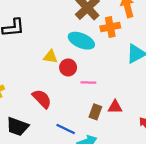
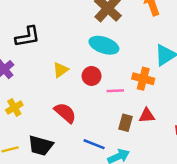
orange cross: (110, 27) -> (143, 79), moved, turned 30
yellow triangle: (50, 57) -> (61, 70), moved, turned -40

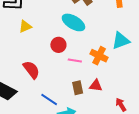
yellow triangle: (61, 70) -> (25, 26), moved
brown rectangle: (126, 123) -> (78, 88), turned -40

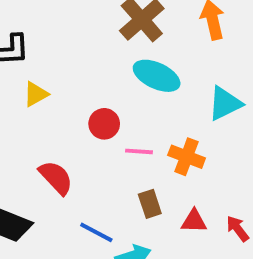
cyan ellipse: (73, 22) -> (157, 76), moved
orange cross: (99, 56) -> (187, 157), moved
red triangle: (96, 86) -> (194, 221), moved

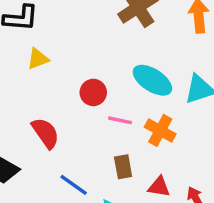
cyan ellipse: (157, 76) -> (152, 80), moved

